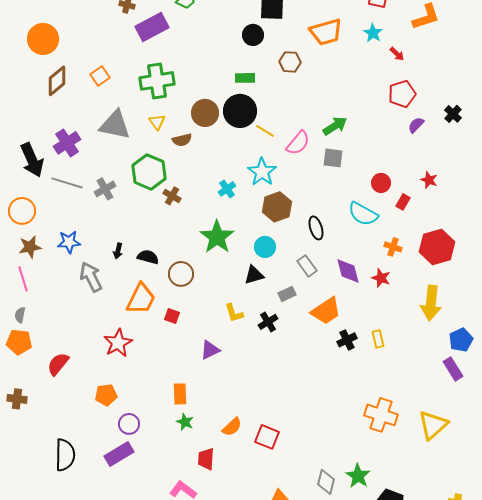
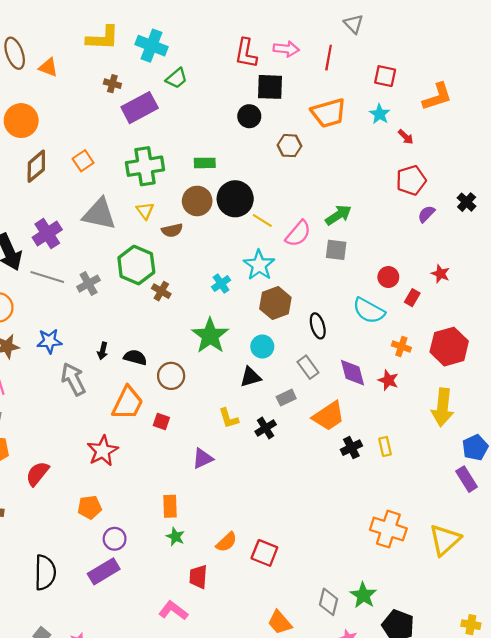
green rectangle: (245, 78) -> (205, 163), moved

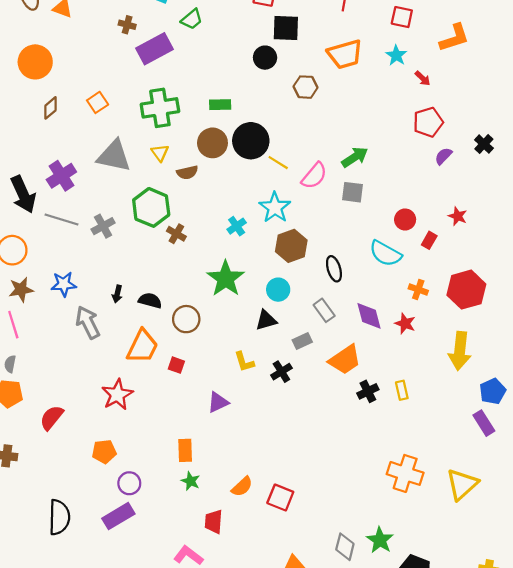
brown diamond: (36, 166) -> (51, 108), size x0.7

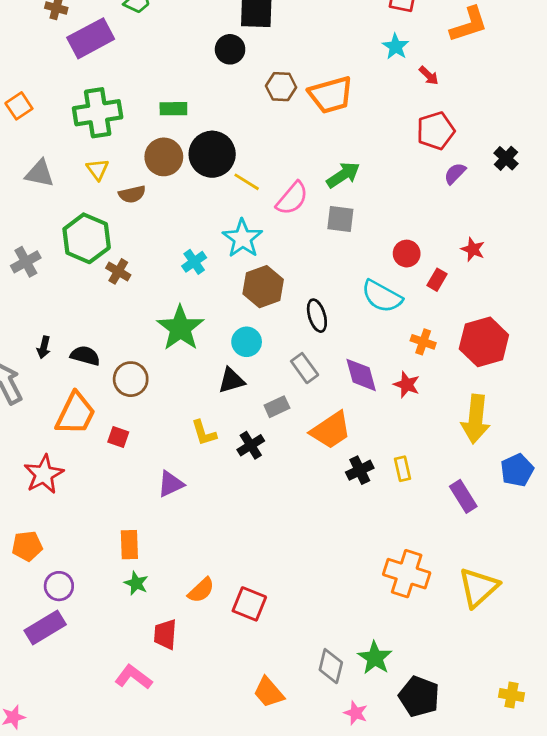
orange trapezoid: (345, 54) -> (331, 95), moved
gray triangle: (114, 156) -> (40, 173), size x0.7
purple rectangle: (484, 423) -> (463, 496), moved

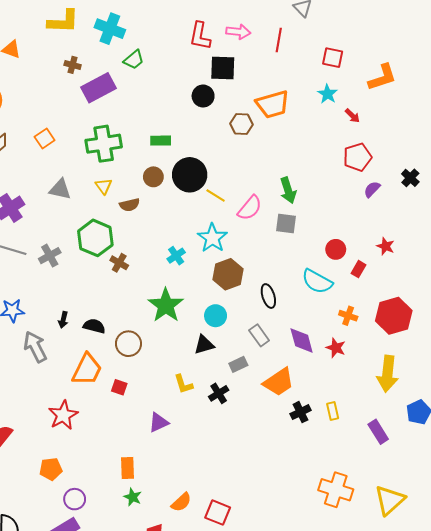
orange trapezoid: (331, 95) -> (273, 104), moved
brown circle: (164, 157) -> (153, 177), size x0.7
green arrow: (343, 175) -> (288, 190), turned 105

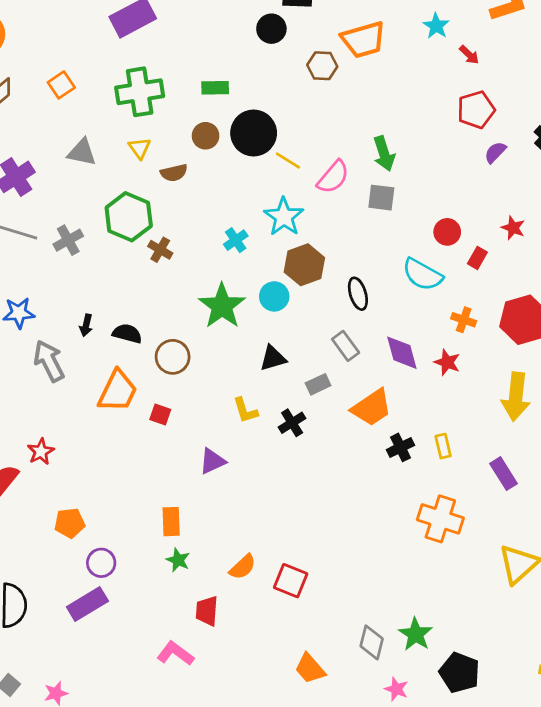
cyan circle: (216, 316) -> (274, 296), moved
red star: (63, 415) -> (41, 452), moved, size x0.7
orange cross: (336, 490) -> (440, 519), moved

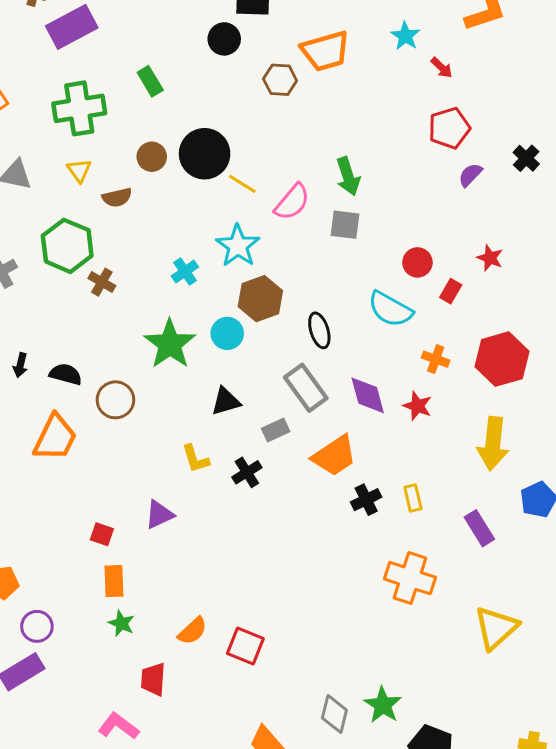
green rectangle: (215, 88) -> (150, 81), moved, turned 60
gray rectangle: (346, 346) -> (306, 388), size x1.4
red square: (160, 415) -> (102, 534), moved

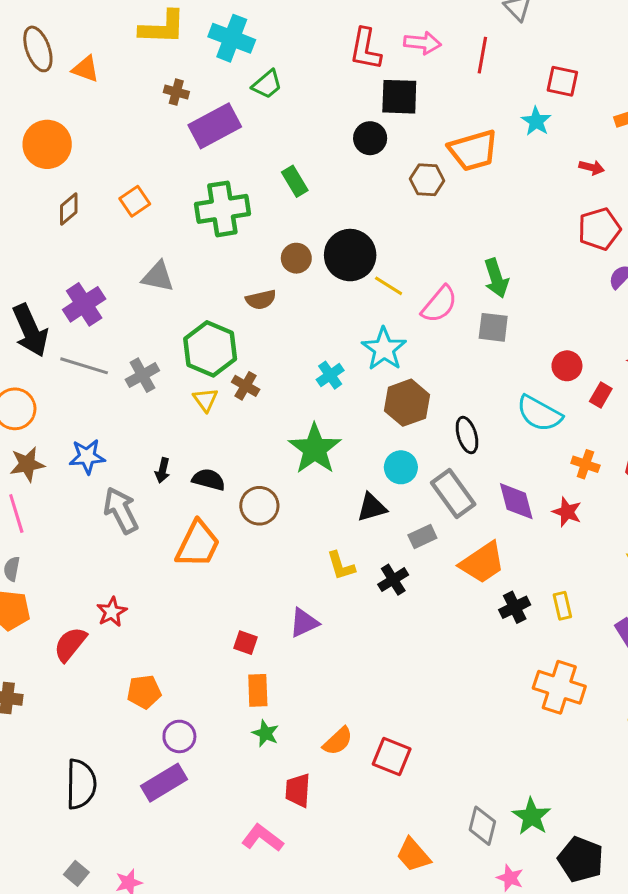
cyan star: (405, 36) -> (536, 121), moved
red arrow: (442, 68) -> (592, 167), turned -30
yellow triangle: (79, 170) -> (206, 400), moved
cyan circle: (227, 333) -> (401, 467), moved

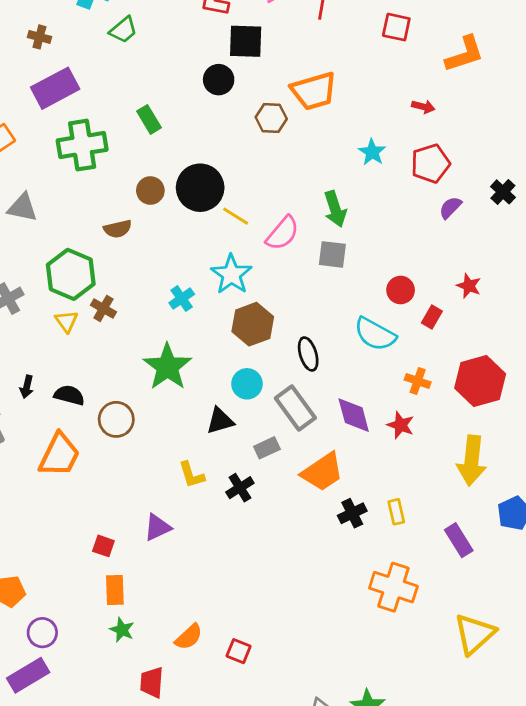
cyan star: (536, 121) -> (372, 152), moved
purple rectangle: (215, 126) -> (55, 88), moved
red square: (392, 756) -> (239, 651), size x0.7

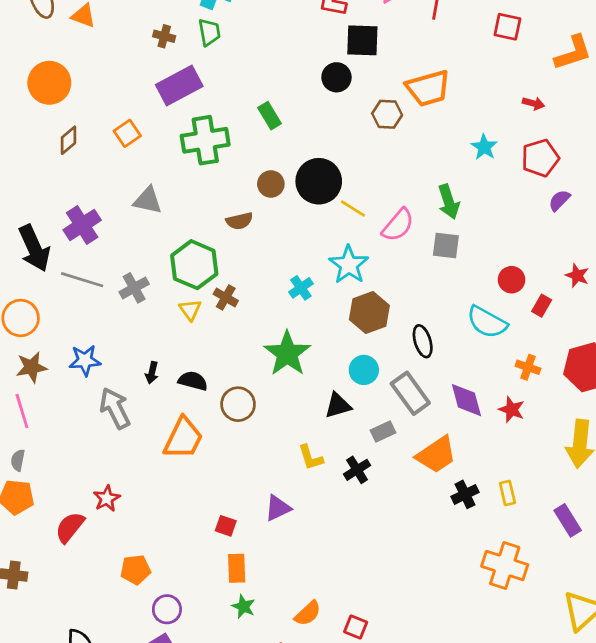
green trapezoid: (123, 30) -> (209, 32), moved, turned -60

